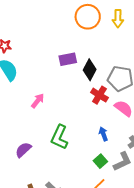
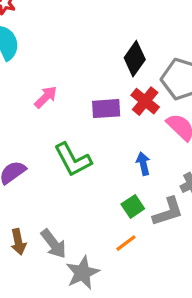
purple rectangle: (68, 59) -> (106, 109), moved
green L-shape: (59, 137) -> (73, 160), turned -60

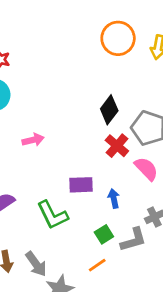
pink arrow: (46, 97) -> (33, 140), turned 30
purple rectangle: (106, 109) -> (81, 185), moved
green L-shape: (73, 160) -> (53, 215), moved

